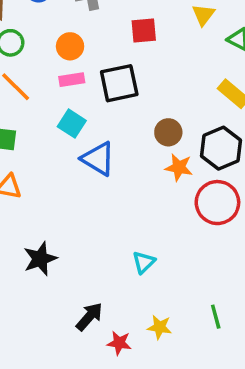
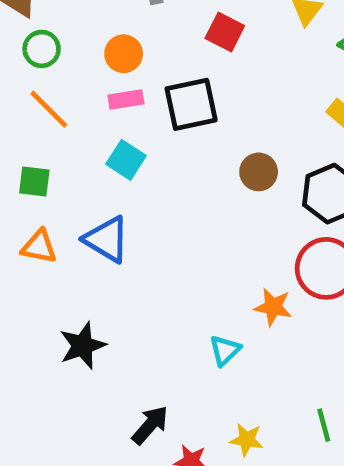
red square: (144, 31) -> (225, 32), turned 32
blue triangle: (98, 159) -> (107, 239), moved
orange star: (179, 167) -> (273, 307), moved

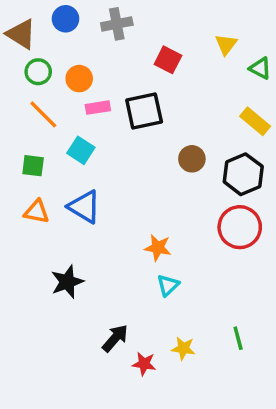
orange circle: (124, 54) -> (79, 79), moved
cyan square: (126, 160) -> (81, 150), moved
orange star: (273, 307) -> (158, 248), moved

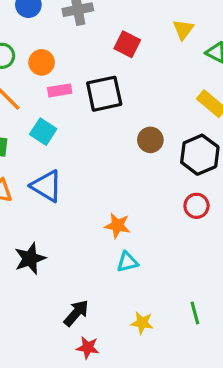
red circle: (240, 227) -> (197, 206), size x0.6
cyan triangle: (168, 285) -> (127, 262), turned 30
red star: (144, 364) -> (88, 348), moved

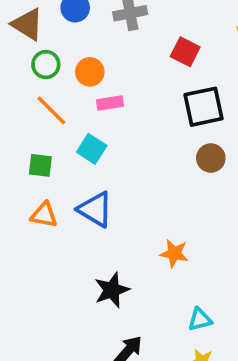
black square: (104, 94) -> (203, 107), moved
black star: (30, 259) -> (112, 290), moved
cyan triangle: (127, 262) -> (200, 319), moved

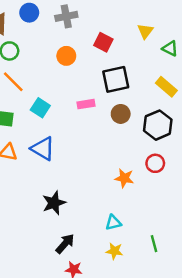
orange circle: (90, 72) -> (66, 56), moved
pink rectangle: (110, 103) -> (86, 104), moved
orange star: (174, 253) -> (124, 178), moved

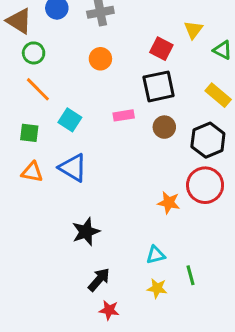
red square: (103, 42) -> (161, 49), moved
red circle: (155, 163) -> (205, 185), size x1.6
green line: (154, 244) -> (190, 275), moved

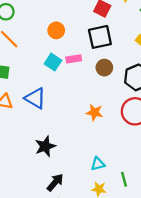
orange circle: (100, 59) -> (56, 30), moved
cyan square: (70, 120) -> (53, 62), moved
orange star: (169, 203) -> (94, 112), moved

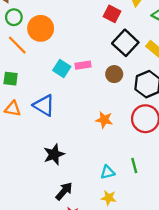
orange circle: (56, 30) -> (41, 28), moved, size x1.5
black square: (100, 37) -> (125, 43), moved, turned -35
green line: (124, 179) -> (134, 166), moved

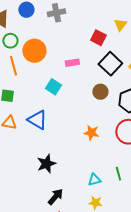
orange line: (17, 45) -> (13, 66), turned 30
pink rectangle: (83, 65) -> (72, 63), moved

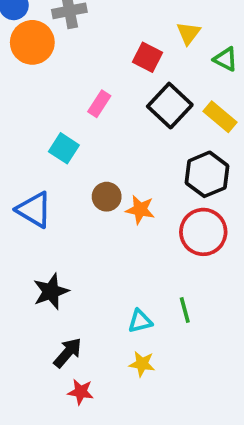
orange circle: (34, 51) -> (32, 42), moved
pink rectangle: (72, 63) -> (99, 104), turned -48
brown circle: (100, 92) -> (107, 197), moved
orange star: (91, 133) -> (140, 210), moved

